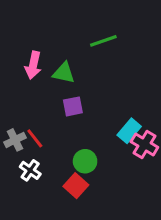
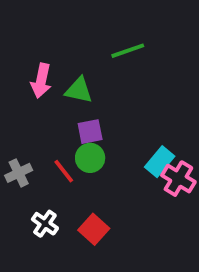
red line: (35, 138) -> (64, 171), moved
green circle: (85, 161) -> (90, 158), moved
white cross: (30, 170) -> (45, 224), moved

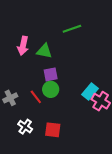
red square: (94, 229) -> (53, 130), turned -35

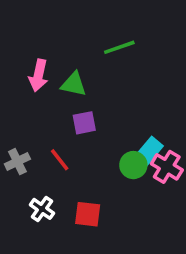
green circle: (51, 89) -> (133, 165), moved

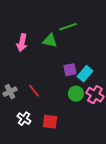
green triangle: (74, 84) -> (50, 41), moved
purple square: (84, 123) -> (70, 70), moved
cyan rectangle: (149, 151) -> (85, 74), moved

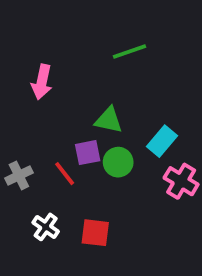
green triangle: (50, 41) -> (109, 120), moved
purple square: (70, 70) -> (88, 153), moved
green circle: (76, 94) -> (118, 162), moved

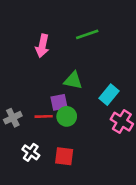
pink arrow: (42, 82) -> (42, 46), moved
green circle: (118, 162) -> (67, 116), moved
red line: (65, 174) -> (44, 116), turned -54

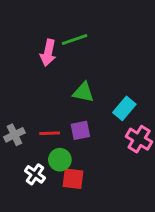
green line: (87, 34) -> (75, 40), moved
purple square: (59, 102) -> (80, 130), moved
green circle: (67, 116) -> (60, 160), moved

